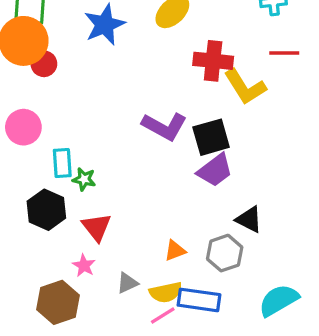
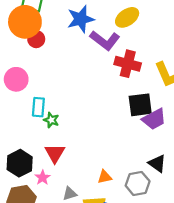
red cross: (213, 61) -> (128, 64), moved
purple L-shape: (164, 126) -> (105, 40), moved
purple trapezoid: (215, 170) -> (154, 119), moved
black hexagon: (46, 210) -> (20, 163), moved

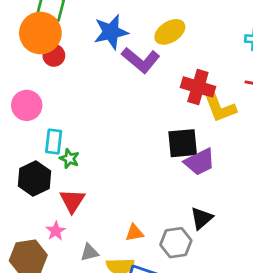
red cross: (128, 64) -> (198, 87), moved
black hexagon: (20, 163) -> (34, 179), moved
black triangle: (157, 164) -> (202, 218), turned 42

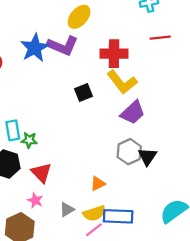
blue star: (111, 32) -> (35, 48), moved
yellow L-shape: (219, 106) -> (122, 82), moved
black square: (183, 143) -> (83, 93), moved, size x0.7
gray hexagon: (176, 243) -> (129, 152), moved

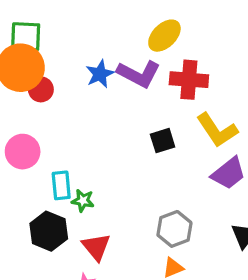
blue star: (35, 48) -> (100, 74), size x0.7
red cross: (114, 54) -> (189, 80), moved
gray hexagon: (129, 152) -> (174, 229), moved

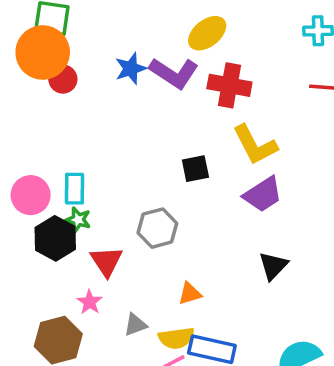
black square: (163, 141) -> (195, 169), moved
pink circle: (23, 152) -> (31, 195), moved
green star: (83, 201) -> (78, 220), moved
gray hexagon: (174, 229) -> (157, 228), moved

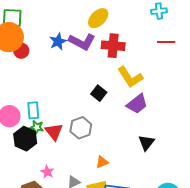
black square: (195, 169) -> (99, 93), turned -35
red triangle: (106, 261) -> (54, 132), moved

